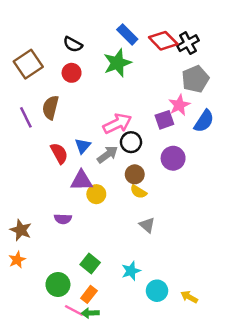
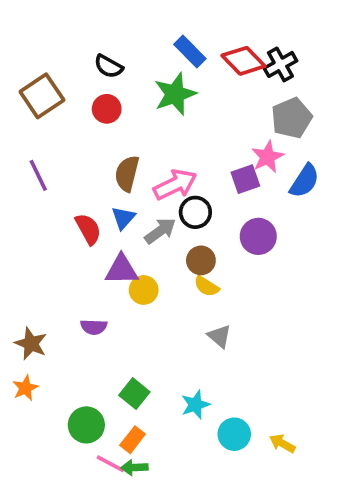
brown semicircle: (51, 107) -> (127, 174), moved

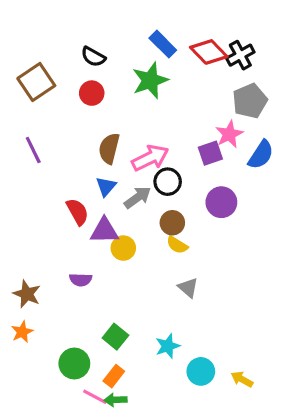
red semicircle: (88, 229) -> (77, 212), moved

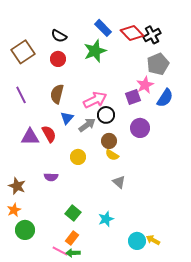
brown semicircle: (109, 148) -> (57, 94), moved
purple triangle: (104, 231) -> (30, 137), moved
green circle: (74, 364) -> (25, 230), moved
cyan circle: (201, 371) -> (137, 241), moved

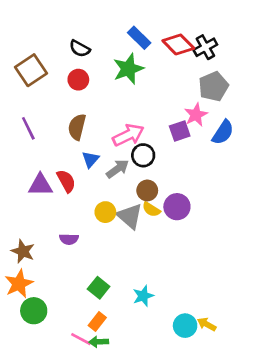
purple circle: (140, 128) -> (177, 207), moved
gray triangle: (119, 182) -> (130, 216), moved, size x1.5
orange star: (14, 210) -> (19, 284), size x1.5

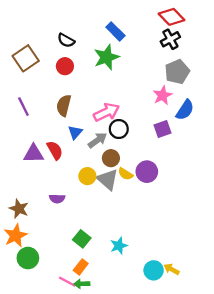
red diamond: (178, 45) -> (172, 17), moved
purple square: (180, 131) -> (163, 129), moved
brown circle: (147, 190) -> (111, 158), moved

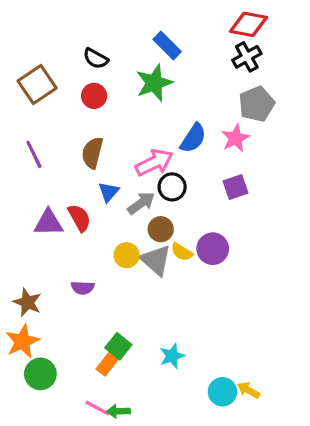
red diamond: (172, 17) -> (248, 24), turned -35
blue semicircle: (185, 110) -> (193, 138), moved
orange rectangle: (81, 267) -> (107, 364), moved

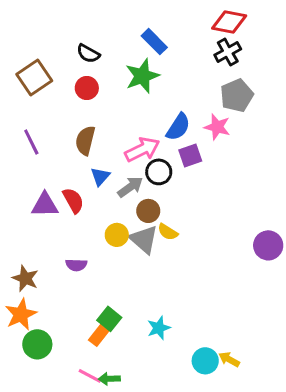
pink star: (235, 138) -> (217, 127), turned -30
purple square: (235, 187) -> (190, 155), moved
purple circle: (213, 249) -> (268, 245), moved

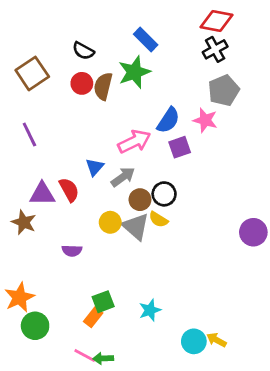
brown semicircle: (85, 140) -> (103, 86), moved
black circle: (159, 172) -> (164, 194), moved
brown star: (25, 278) -> (24, 222), moved
green square: (109, 319) -> (103, 302), turned 30

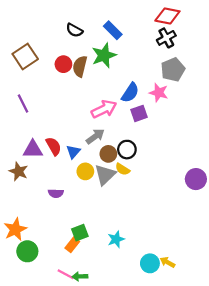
black semicircle: (83, 51) -> (74, 30), moved
blue triangle: (95, 167) -> (73, 152), moved
gray triangle: (136, 227) -> (105, 175), turned 35

